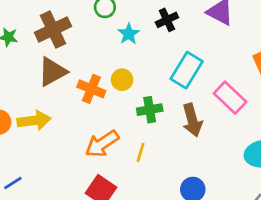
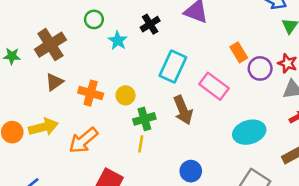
brown triangle: (52, 72) -> (54, 82), size x0.7
yellow circle: (122, 80) -> (126, 95), moved
green cross: (150, 110) -> (144, 119), moved
orange arrow: (102, 144) -> (83, 140), moved

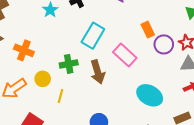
yellow circle: (126, 95) -> (43, 79), moved
green cross: (144, 119) -> (69, 64), moved
cyan ellipse: (249, 132) -> (150, 95), turned 40

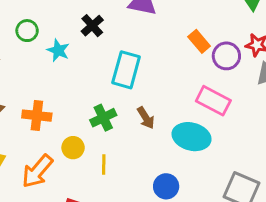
pink rectangle: (125, 55) -> (213, 101), moved
brown arrow: (98, 72) -> (146, 118), size x0.7
cyan ellipse: (150, 95) -> (192, 137), moved

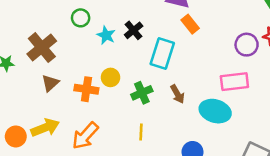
black cross: (92, 26) -> (134, 30), moved
orange rectangle: (199, 41) -> (190, 24), moved
pink rectangle: (213, 101) -> (234, 82), turned -36
yellow circle: (73, 148) -> (110, 77), moved

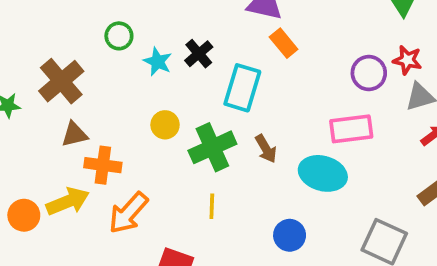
brown triangle: (50, 83) -> (75, 134), turned 30
orange cross: (86, 89) -> (103, 165), moved
green cross: (142, 93) -> (212, 147), size x1.4

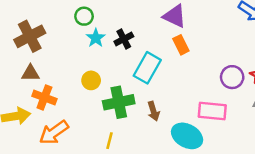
green circle: (119, 36) -> (84, 16), moved

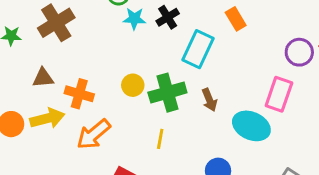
cyan star: (96, 38) -> (134, 19), turned -30
brown triangle: (30, 73) -> (43, 78), moved
yellow circle: (91, 80) -> (133, 85), moved
pink rectangle: (212, 111) -> (279, 94), turned -72

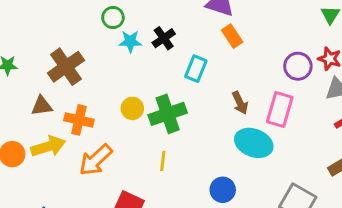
brown cross: (56, 23) -> (66, 67), moved
cyan rectangle: (198, 49) -> (196, 69), size x0.7
brown arrow: (209, 100) -> (240, 103), moved

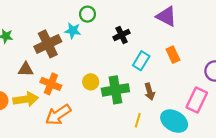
orange rectangle: (232, 36) -> (173, 55), moved
cyan star: (130, 41) -> (73, 31), moved
brown arrow: (240, 103) -> (150, 92), moved
yellow line: (163, 161) -> (138, 120), moved

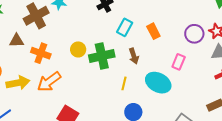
orange rectangle: (173, 55) -> (153, 31), moved
yellow arrow: (26, 99) -> (18, 83), moved
pink rectangle: (197, 100) -> (179, 62), size x0.7

